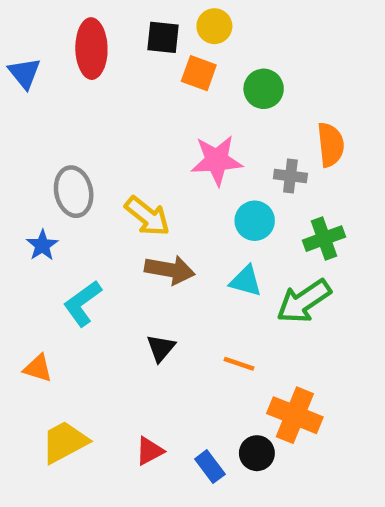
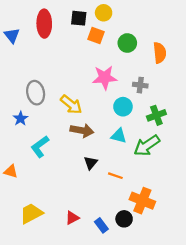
orange semicircle: (331, 145) -> (160, 53), moved
black triangle: (161, 348) -> (91, 163), moved
orange triangle: (38, 368) -> (11, 171), moved

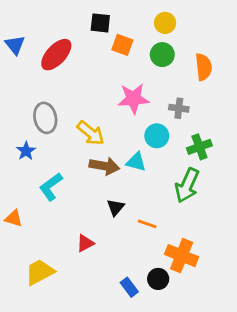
yellow circle: (104, 13) -> (165, 23), moved
red ellipse: (44, 24) -> (56, 55), moved, turned 44
cyan triangle: (119, 136) -> (136, 162), moved
green arrow: (147, 146) -> (187, 185), turned -32
red triangle: (72, 218) -> (85, 243), moved

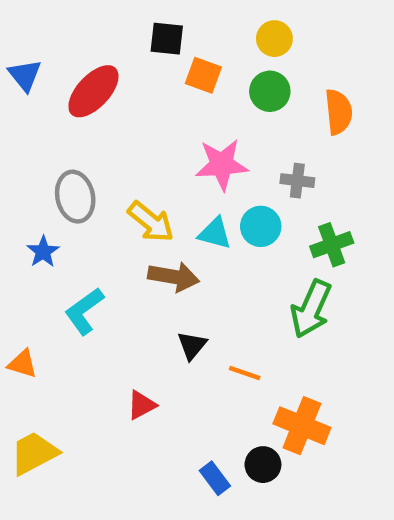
cyan triangle: (136, 162) -> (215, 233), moved
yellow trapezoid: (40, 272) -> (34, 453), moved

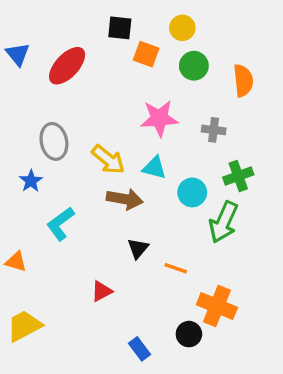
yellow circle: (274, 39) -> (182, 28), moved
cyan circle: (261, 226) -> (192, 192), moved
blue rectangle: (215, 478) -> (140, 349), moved

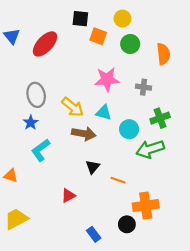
blue star: (31, 181) -> (31, 123), moved
green arrow: (223, 222) -> (150, 149), turned 48
orange cross: (217, 306) -> (146, 206), turned -30

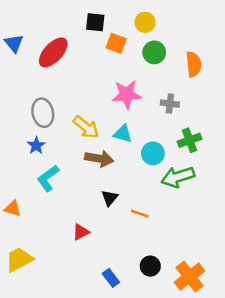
orange cross: (146, 206) -> (190, 277), moved, turned -30

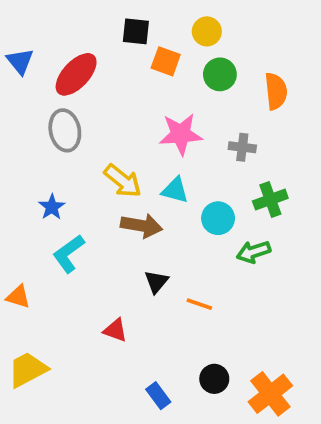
gray ellipse: (43, 113) -> (65, 130), moved
green arrow: (178, 177) -> (254, 252), size x0.7
red triangle: (81, 232) -> (115, 330), turned 48

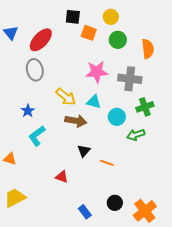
gray cross: (242, 147) -> (130, 79), size x1.6

